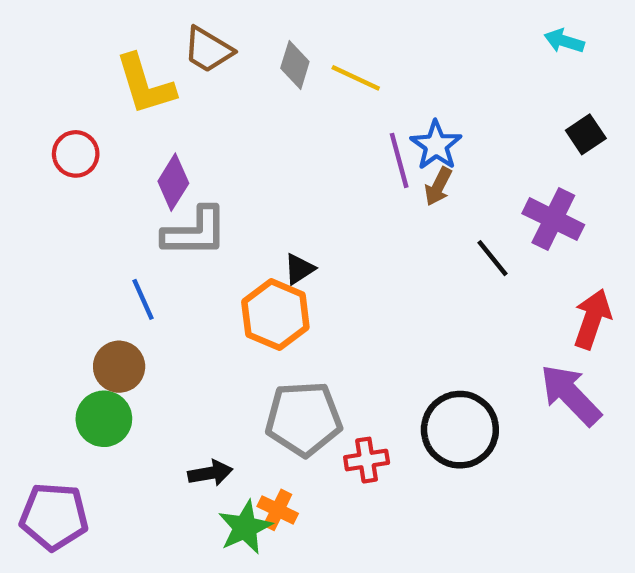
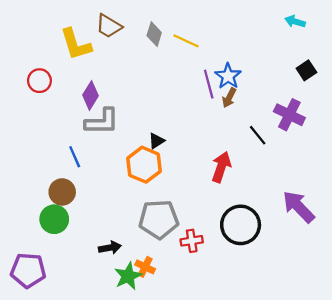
red arrow: (592, 319) -> (221, 167), moved

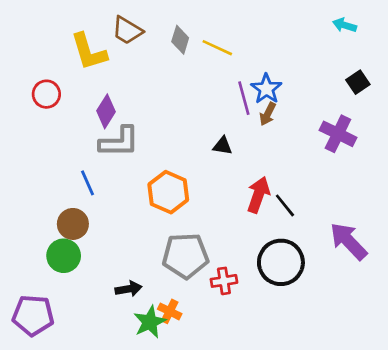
black line: (258, 135) -> (285, 205), moved
black triangle: (156, 141) -> (223, 146), moved, turned 42

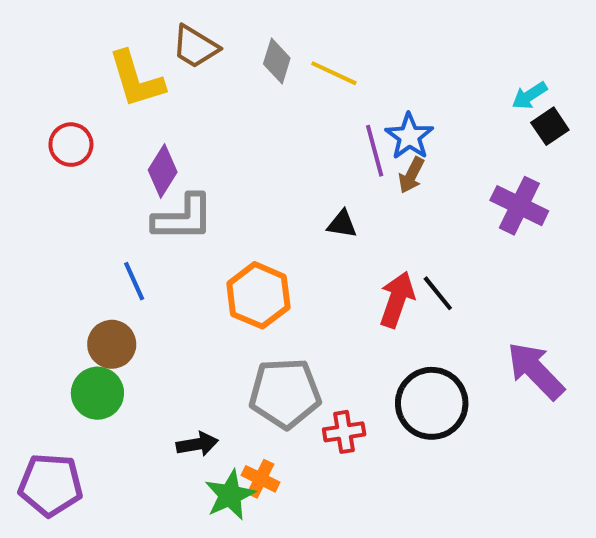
cyan arrow: (345, 25) -> (530, 96), moved, turned -50
black line: (285, 205) -> (438, 293), moved

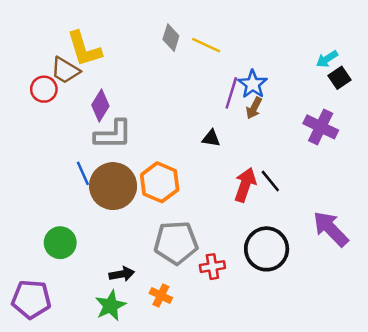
brown trapezoid: (195, 47) -> (65, 70), moved
purple line: (375, 151) -> (231, 93), turned 32
brown circle: (112, 344) -> (113, 186), moved, size x1.6
green star: (230, 495) -> (111, 306), moved

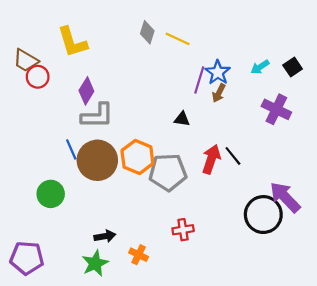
cyan arrow: (327, 59) -> (260, 67), moved
brown trapezoid: (65, 70) -> (26, 60), moved
green circle: (60, 243) -> (51, 194), moved
gray pentagon: (176, 243) -> (168, 172), moved
black circle: (267, 249) -> (263, 215), moved

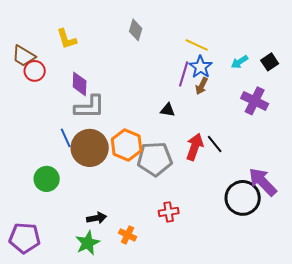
yellow line: (178, 39) -> (197, 45), moved
yellow L-shape: (72, 42) -> (67, 39), size x0.7
purple diamond: (86, 91) -> (80, 84), turned -30

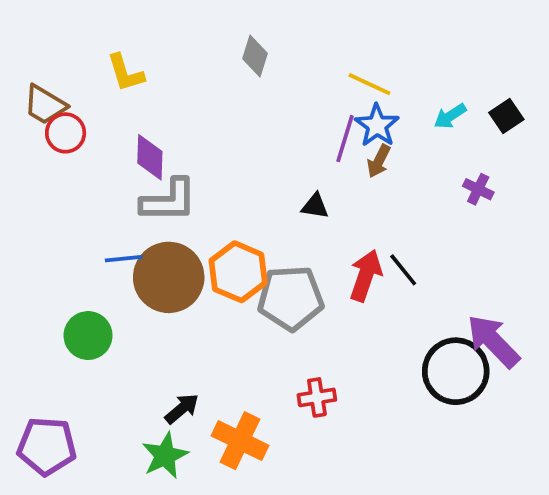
purple cross: (255, 101) -> (478, 189), size x0.6
blue line: (66, 138) -> (124, 259), turned -72
black arrow: (97, 218) -> (182, 409), turned -30
orange cross: (128, 235) -> (240, 441), size x1.6

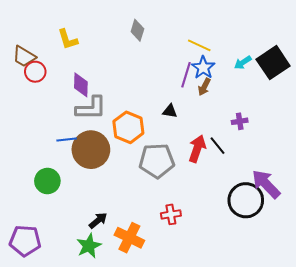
black square: (506, 116) -> (273, 63), size x1.8
purple cross: (478, 189) -> (240, 121), moved, turned -35
orange hexagon: (238, 272) -> (128, 127), moved

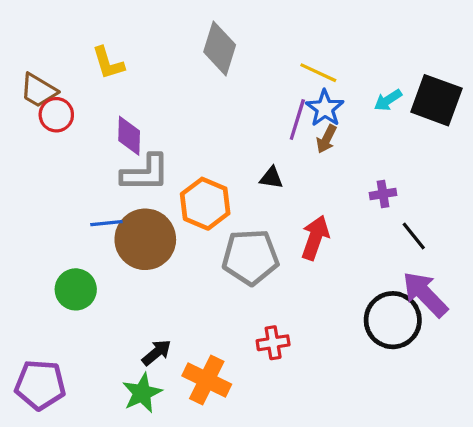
gray diamond: (137, 30) -> (220, 48), size x1.5
black square: (273, 63) -> (436, 100), turned -36
black line: (217, 146) -> (414, 236), moved

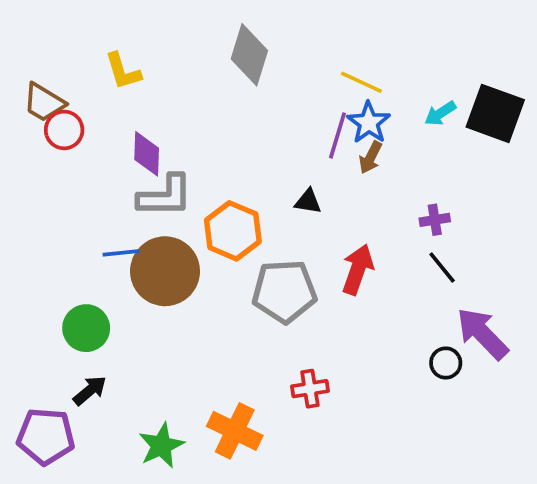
black line: (414, 236) -> (442, 268), moved
black circle: (393, 320) -> (446, 363), size x0.5
black arrow: (157, 352) -> (90, 390), moved

